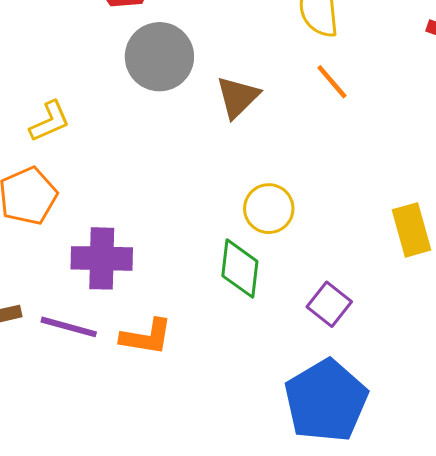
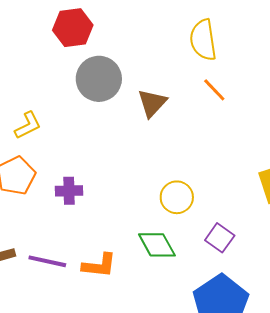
yellow circle: (269, 209) -> (177, 197), moved
purple cross: (102, 258) -> (69, 191), moved, size x0.7
green diamond: (240, 269) -> (157, 245), moved, turned -33

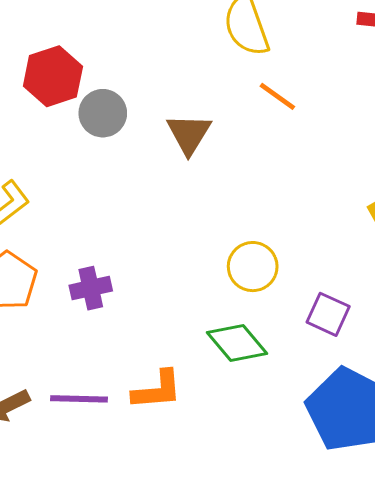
red hexagon: (73, 28) -> (53, 76), moved
gray circle: (99, 79) -> (103, 113), size x0.7

